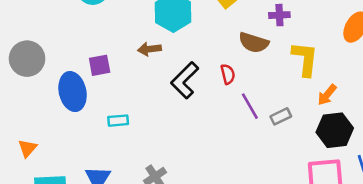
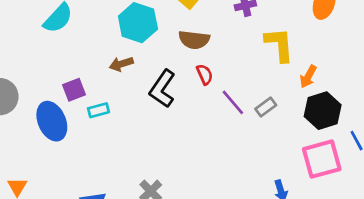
brown semicircle: (254, 43) -> (194, 40), moved
cyan rectangle: (118, 121) -> (99, 110), moved

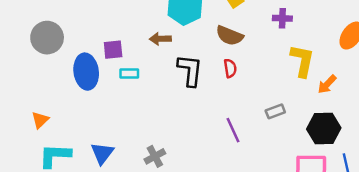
orange arrow: (308, 77) -> (327, 84), moved
black L-shape: (162, 89) -> (190, 70), turned 136
purple line: (233, 102) -> (233, 130), moved

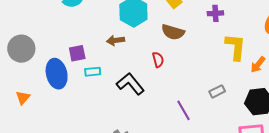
red semicircle: (230, 68) -> (158, 60), moved
black L-shape: (190, 70) -> (130, 84), moved, turned -40
orange triangle: (40, 120) -> (23, 98), moved

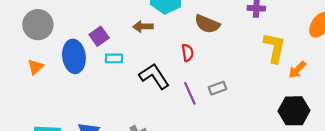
purple square: (77, 53) -> (99, 36), turned -30
gray rectangle: (217, 91) -> (218, 88), moved
orange triangle: (23, 98) -> (36, 67), moved
purple line: (184, 110) -> (190, 93), moved

